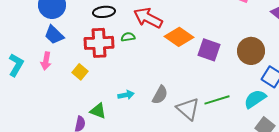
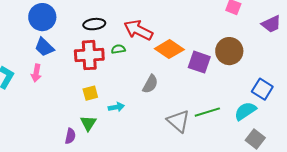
brown circle: (251, 51) -> (229, 51), moved
yellow square: (80, 72) -> (90, 93), moved, turned 35
gray semicircle: (160, 95) -> (150, 84), moved
green triangle: (98, 111) -> (88, 123), turned 42

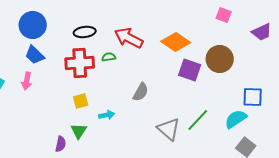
orange diamond: (169, 49) -> (176, 42), moved
blue square: (262, 89) -> (253, 97), turned -30
green line: (207, 112) -> (198, 120), turned -30

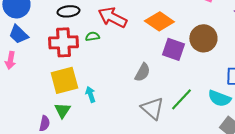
gray semicircle: (141, 92) -> (142, 72), moved
yellow square: (81, 101) -> (64, 80), size x1.8
cyan arrow: (107, 115) -> (90, 94), turned -98
cyan semicircle: (236, 119) -> (219, 98), turned -125

